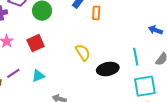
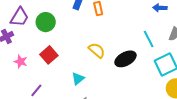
cyan triangle: (38, 76) -> (78, 79), moved

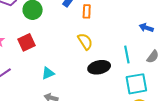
yellow semicircle: (97, 50) -> (85, 41), moved

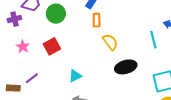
orange rectangle: (87, 11) -> (97, 20), moved
cyan line: (127, 55) -> (153, 40), moved

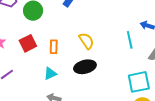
orange rectangle: (97, 20) -> (54, 47), moved
black ellipse: (126, 67) -> (85, 67), moved

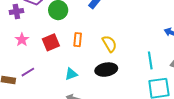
cyan line: (130, 40) -> (150, 60), moved
orange rectangle: (54, 47) -> (78, 40), moved

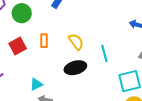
cyan line: (150, 60) -> (104, 53), moved
cyan triangle: (71, 74) -> (36, 84), moved

